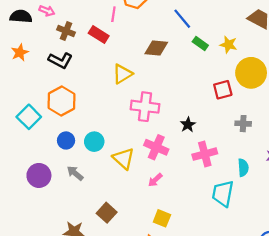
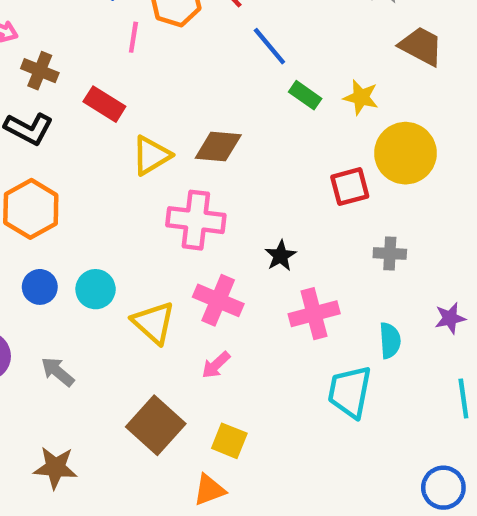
red rectangle: (99, 34) -> (104, 104), moved
brown diamond: (156, 48) -> (218, 146), moved
gray arrow: (75, 173) -> (58, 372), moved
brown square: (107, 213) -> (156, 425), moved, size x1.4

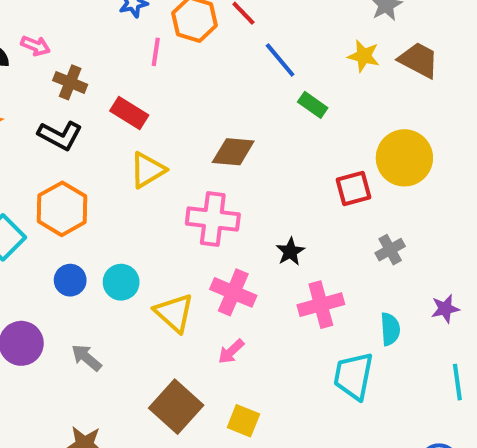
yellow star: (361, 97) -> (364, 56), moved
yellow triangle: (151, 155) -> (148, 170), moved
gray cross: (390, 253) -> (390, 250), turned -32

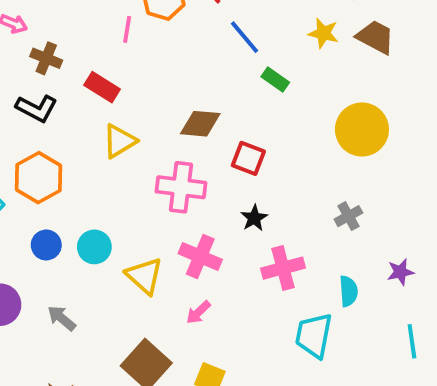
red square: (353, 188) -> (248, 158), moved, turned 36

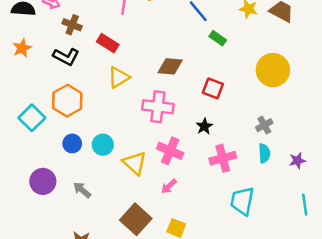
red square: (248, 158) -> (213, 88), moved
cyan semicircle: (348, 291) -> (264, 153), moved

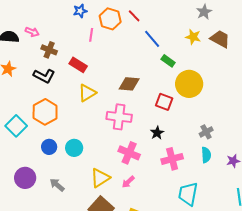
yellow circle: (273, 70) -> (189, 84), moved
yellow triangle: (135, 163) -> (100, 178), moved, turned 45

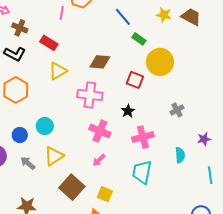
blue circle: (49, 147) -> (20, 135), moved
cyan semicircle: (206, 155) -> (180, 155), moved
yellow triangle: (100, 178) -> (54, 156), moved
cyan trapezoid: (188, 194) -> (142, 172), moved

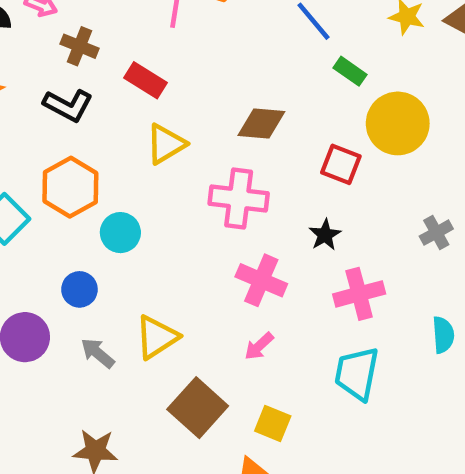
cyan circle: (45, 126) -> (120, 233), moved

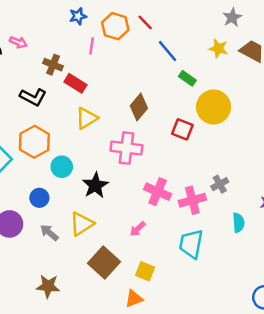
brown cross: (79, 46) -> (53, 65), moved
brown diamond: (261, 123) -> (139, 107), turned -55
gray cross: (436, 233) -> (220, 184), moved
black star: (325, 235) -> (95, 185), moved, size x1.5
pink cross: (261, 280) -> (158, 192), moved

